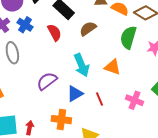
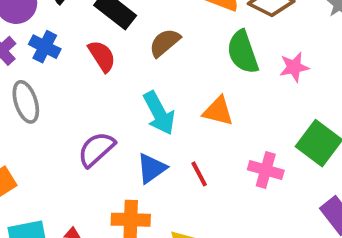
green semicircle: (128, 37) -> (243, 52), turned -30

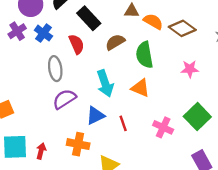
green semicircle: (243, 52) -> (144, 55), moved
gray ellipse: (26, 102) -> (55, 69), moved

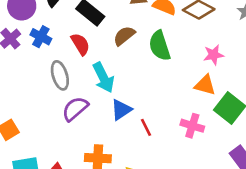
cyan arrow: (105, 83) -> (103, 78), moved
orange triangle: (140, 88) -> (205, 85), moved
blue triangle: (95, 116) -> (121, 110), moved

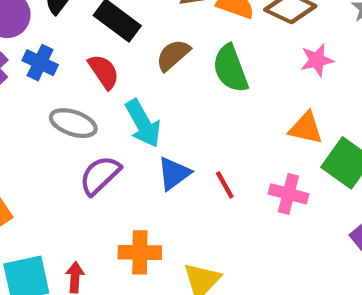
pink star: (214, 55) -> (317, 60), moved
gray ellipse: (60, 75) -> (73, 123), turned -52
red line: (146, 127) -> (225, 185), moved

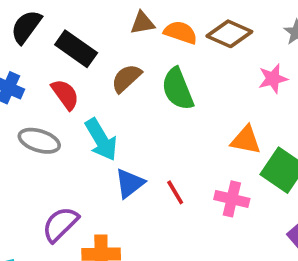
pink star: (317, 60) -> (273, 79), moved
purple semicircle: (100, 175) -> (60, 224), moved

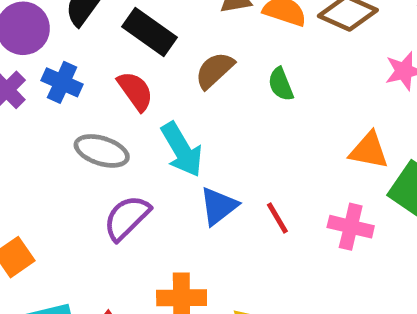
green semicircle: (178, 89) -> (281, 84), size x0.6
purple semicircle: (60, 224) -> (127, 218), moved

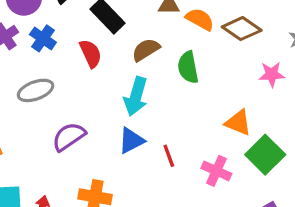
green semicircle: (281, 84) -> (188, 67), size x1.4
cyan arrow: (182, 150) -> (136, 96), moved, turned 36
gray ellipse: (102, 151) -> (36, 90), moved, turned -48

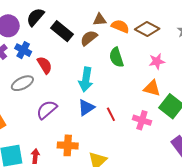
brown semicircle: (146, 50) -> (89, 38), moved
red semicircle: (91, 53) -> (45, 65), moved
pink star: (272, 74) -> (157, 61), moved

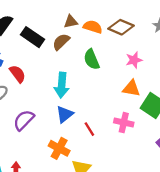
red line: (111, 114) -> (89, 129), moved
orange cross: (68, 145) -> (59, 148), moved, turned 30

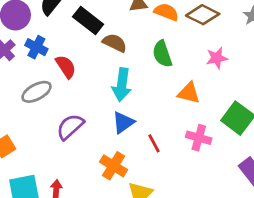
brown semicircle: (61, 42) -> (115, 43), moved, turned 66
orange triangle: (131, 88) -> (189, 93), moved

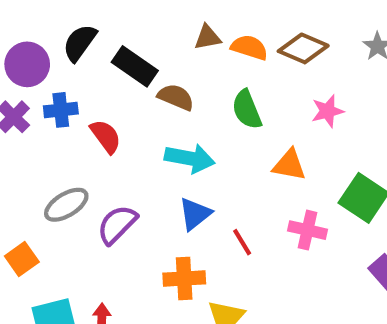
blue cross: (36, 47) -> (61, 110), turned -30
cyan arrow: (122, 85) -> (190, 158), turned -84
gray ellipse: (37, 92) -> (66, 205), moved
orange cross: (114, 166) -> (184, 279), turned -32

